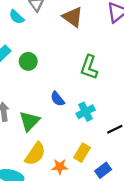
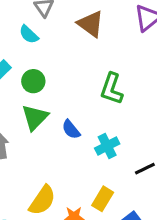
cyan semicircle: (17, 17) -> (29, 34), moved
green triangle: (29, 121) -> (35, 117), moved

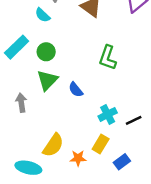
cyan cross: (107, 146) -> (108, 114), moved

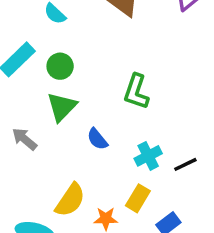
green L-shape: (108, 58) -> (136, 92), moved
blue semicircle: (76, 90) -> (97, 139), moved
gray arrow: (21, 103) -> (24, 139), turned -42

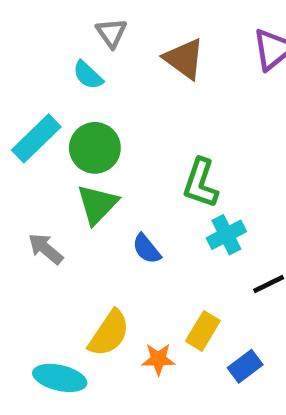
green circle: (60, 66) -> (95, 148), size x1.4
cyan cross: (148, 156) -> (226, 235), moved

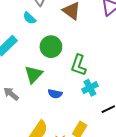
green circle: (95, 148) -> (51, 47), moved
blue semicircle: (147, 249) -> (55, 94), turned -40

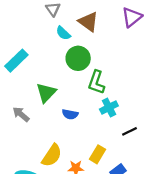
cyan semicircle: (29, 18) -> (63, 33), moved
green circle: (51, 47) -> (78, 58), moved

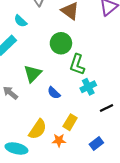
cyan semicircle: (63, 33) -> (20, 21), moved
blue semicircle: (70, 114) -> (54, 93), turned 32
yellow rectangle: (98, 154) -> (70, 122), moved

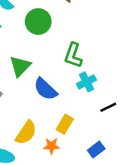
green circle: (61, 43) -> (38, 22), moved
blue semicircle: (54, 93) -> (45, 89), size x1.5

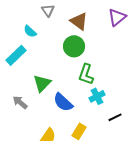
green circle: (38, 22) -> (74, 46), moved

